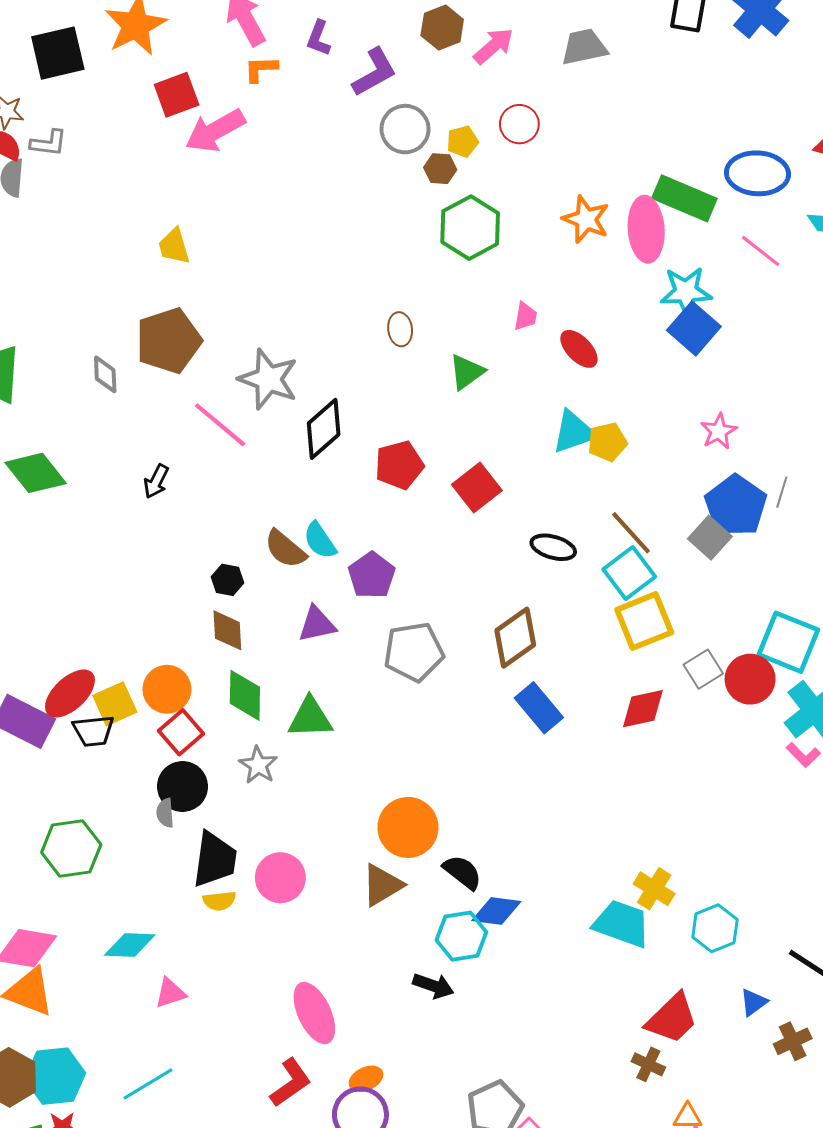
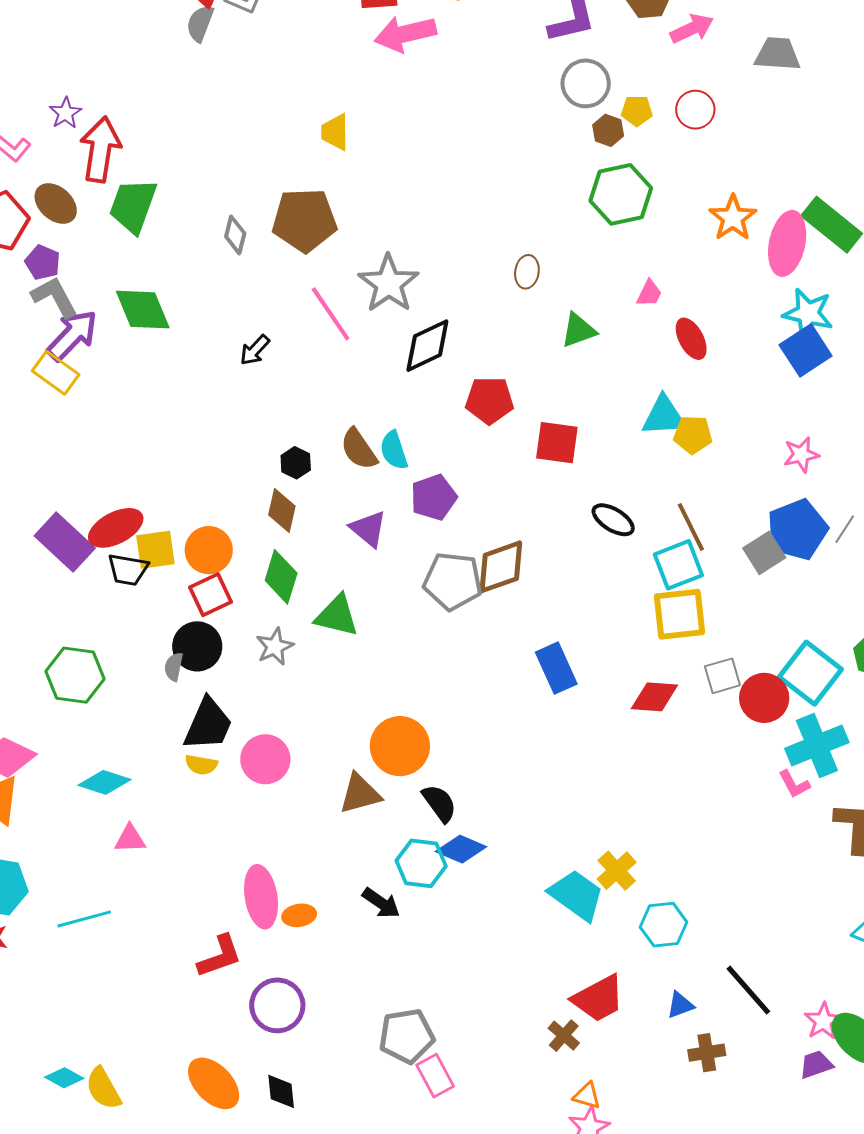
red square: (477, 488) -> (557, 443), turned 30
purple triangle: (317, 624) -> (368, 529), turned 36
brown diamond: (515, 638) -> (501, 567), moved
orange ellipse: (366, 1079) -> (299, 915), moved

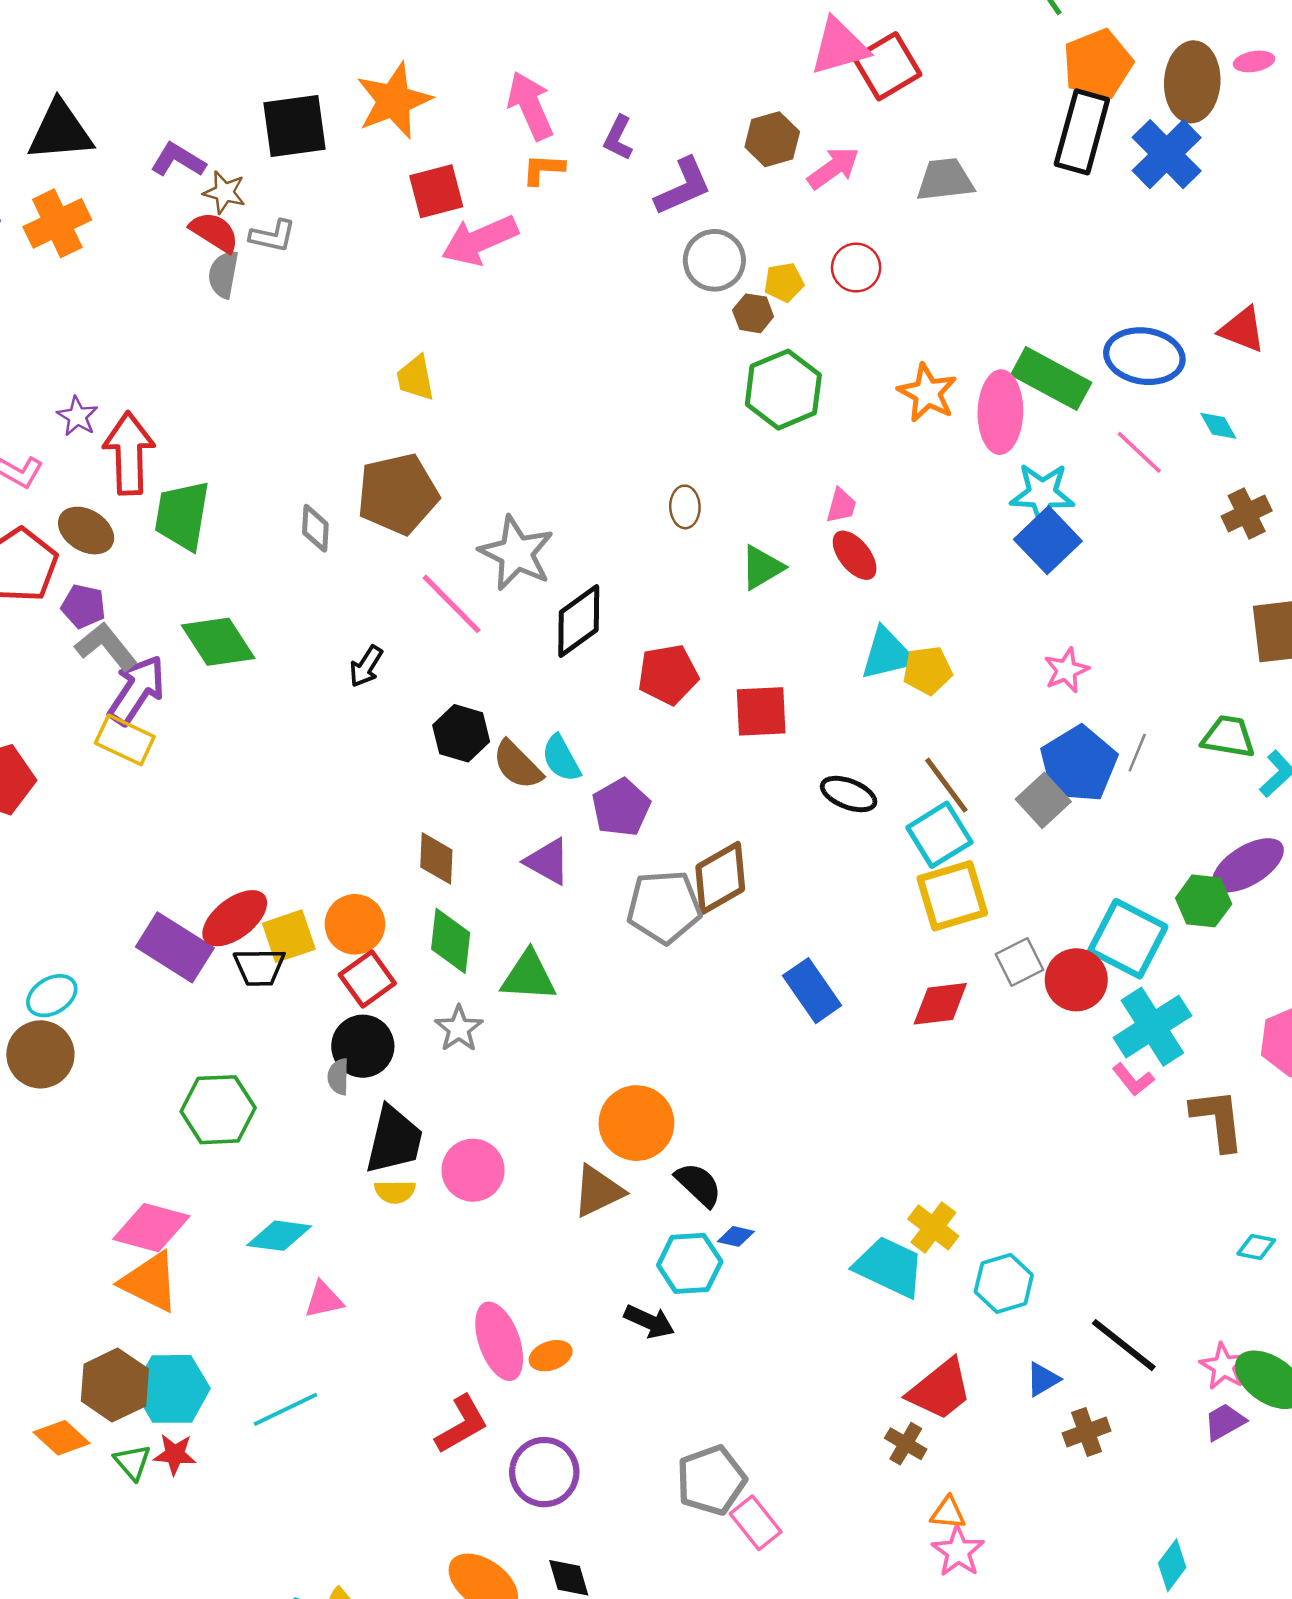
red ellipse: (691, 339) -> (855, 555), moved
black hexagon: (296, 463) -> (461, 733), moved, size x1.4
blue diamond: (461, 849) -> (736, 1236), size x0.6

